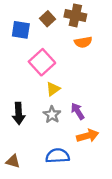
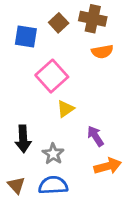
gray star: (52, 115) -> (53, 154), moved
blue semicircle: (58, 156) -> (53, 185), moved
brown triangle: (13, 161) -> (16, 185), moved, turned 32

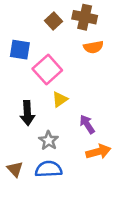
blue square: (26, 37) -> (20, 50), moved
black arrow: (23, 139) -> (27, 113), moved

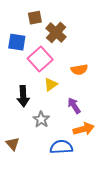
brown cross: (85, 17) -> (56, 33), moved, turned 30
brown square: (54, 21) -> (35, 18), moved, turned 32
orange semicircle: (93, 47) -> (79, 70), moved
blue semicircle: (49, 169) -> (61, 147), moved

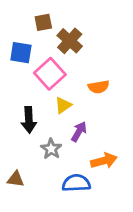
purple arrow: (74, 106) -> (79, 132), moved, turned 63
brown triangle: (13, 144) -> (16, 179), turned -40

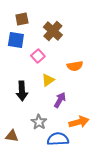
brown square: (43, 22) -> (22, 19), moved
pink square: (50, 74) -> (38, 56), size x0.6
gray star: (51, 149) -> (39, 122), moved

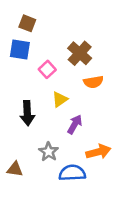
brown square: (22, 19) -> (27, 23), turned 32
brown cross: (53, 31) -> (80, 53), moved

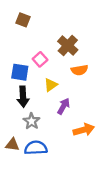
blue square: (20, 50) -> (20, 72), moved
gray star: (49, 152) -> (32, 121), moved
blue semicircle: (72, 173) -> (36, 148), moved

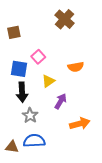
brown square: (23, 20) -> (14, 32), moved, turned -32
brown cross: (68, 46) -> (65, 19), moved
brown triangle: (12, 145) -> (12, 147), moved

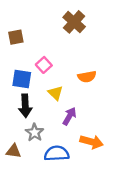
yellow triangle: (48, 81) -> (55, 93), turned -40
orange arrow: (80, 124) -> (92, 142), turned 30
blue semicircle: (34, 141) -> (57, 153), moved
brown triangle: (12, 147) -> (14, 151), moved

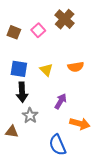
brown square: (16, 37) -> (14, 32), turned 32
pink square: (44, 65) -> (38, 30), moved
yellow triangle: (55, 93) -> (46, 70), moved
blue semicircle: (57, 153) -> (57, 145), moved, turned -110

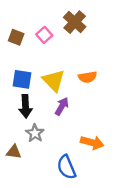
yellow triangle: (46, 70) -> (54, 81), size x1.5
purple arrow: (61, 101) -> (62, 106), moved

